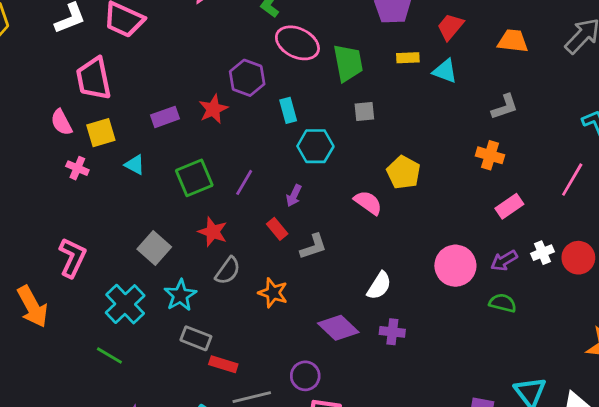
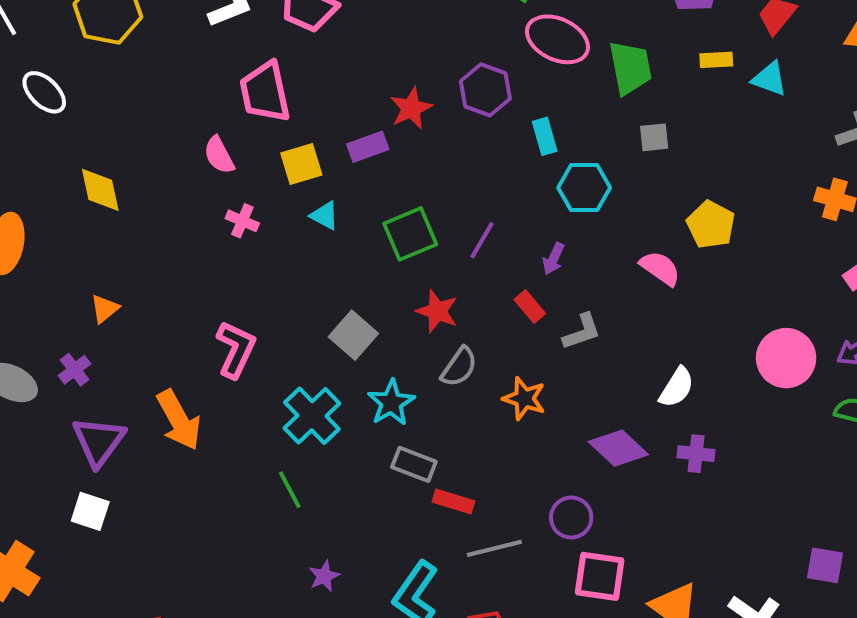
red star: (213, 109) -> (411, 108), moved
yellow square: (101, 133) -> (301, 164), moved
green line: (109, 355) -> (290, 490), turned 32

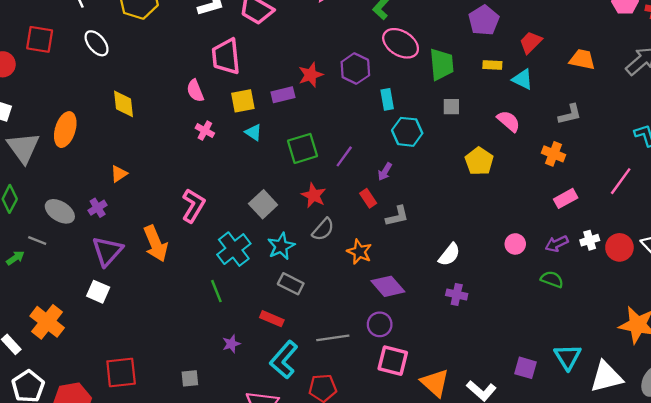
pink semicircle: (660, 268) -> (509, 121), moved
pink circle: (786, 358) -> (515, 244), size x0.6
purple diamond: (618, 448) -> (388, 286), moved
red rectangle: (453, 501) -> (272, 319), moved

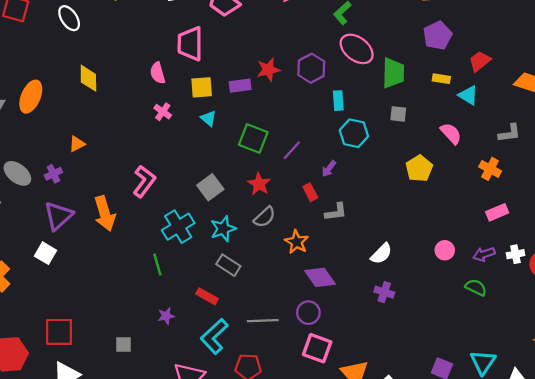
green square: (303, 148) -> (253, 138), turned 32

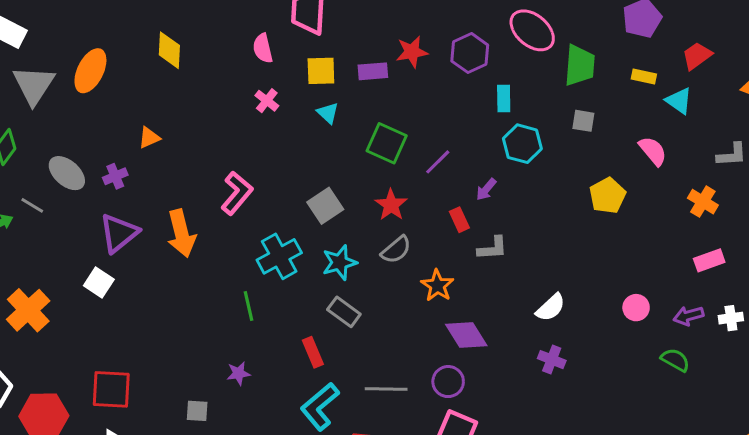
red rectangle: (207, 296) -> (313, 352), turned 35
purple star: (166, 316) -> (238, 373), moved

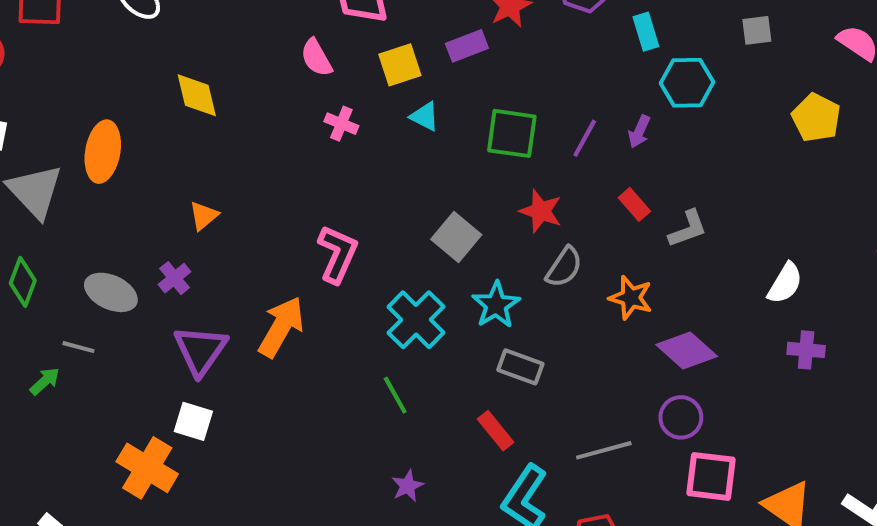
purple arrow: (486, 189) -> (639, 132), moved
orange arrow: (181, 233) -> (281, 327), turned -120
orange cross: (28, 310) -> (147, 468), moved

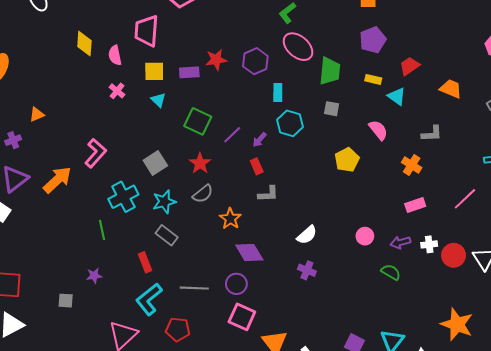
yellow diamond: (197, 95) -> (84, 44), moved
red rectangle: (634, 204) -> (257, 166), moved

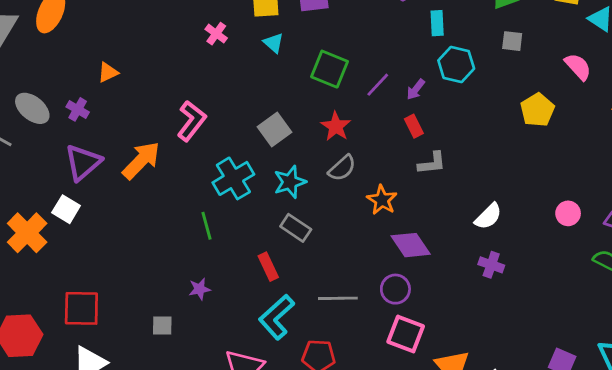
purple cross: (13, 140) -> (78, 109), turned -35

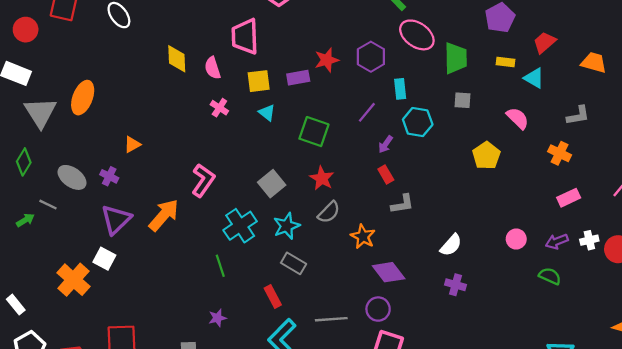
purple line: (378, 85) -> (367, 112), moved

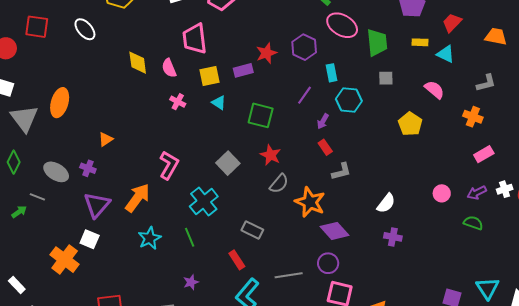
cyan star: (287, 226) -> (150, 238), moved
orange star: (363, 237) -> (310, 202), size x1.4

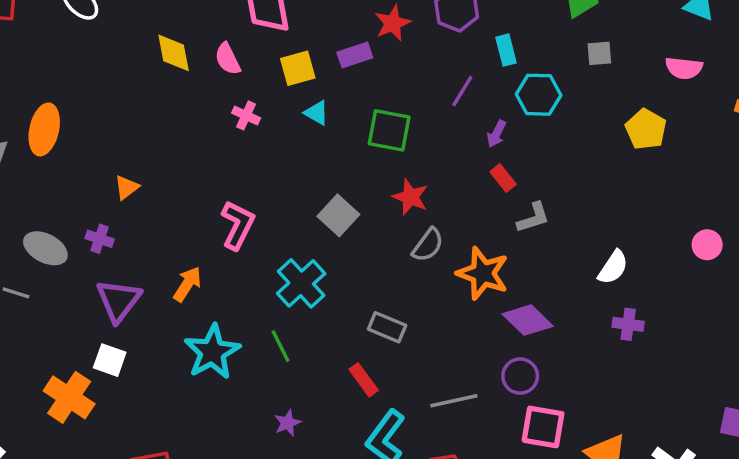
pink semicircle: (434, 90) -> (684, 68), turned 150
orange arrow: (138, 198) -> (187, 284), size x0.7
cyan star: (150, 238) -> (212, 352), size x1.4

